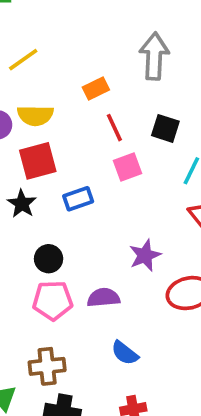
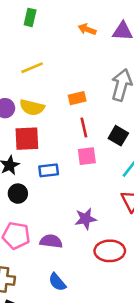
black circle: (49, 259) -> (18, 194), moved

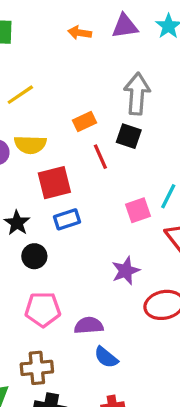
black square: (118, 136) -> (129, 136), moved
red square: (27, 139) -> (54, 183), moved
pink square: (87, 156) -> (138, 210), moved
purple semicircle: (51, 241) -> (89, 325), moved

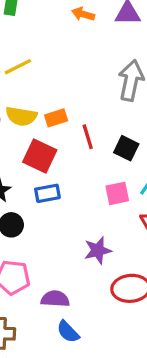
orange rectangle: (84, 122) -> (56, 118), moved
black square: (129, 136) -> (126, 148), moved
red square: (54, 183) -> (40, 156), turned 32

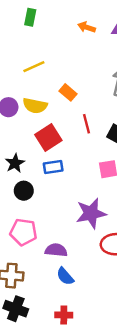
orange rectangle: (56, 118) -> (68, 92), moved, turned 56
red square: (40, 156) -> (48, 137), turned 30
purple star: (98, 250) -> (91, 213), size x1.4

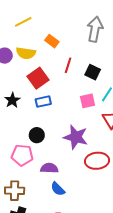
red line: (86, 124) -> (68, 65), turned 35
black circle: (24, 191) -> (37, 135), moved
purple star: (91, 213) -> (76, 137), turned 30

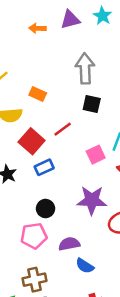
red line: (68, 65) -> (63, 129), moved, turned 49
black square: (93, 72) -> (92, 104), moved

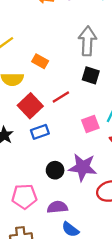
black circle: (46, 209) -> (55, 170), moved

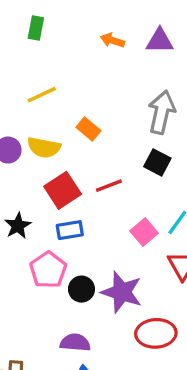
pink square: (90, 124) -> (144, 232), turned -30
pink pentagon: (24, 196) -> (48, 270), moved, turned 30

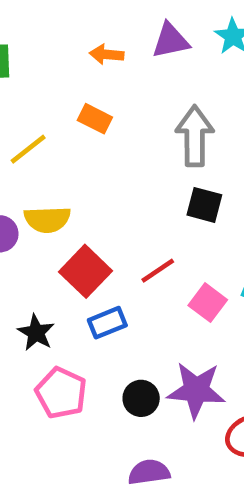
orange rectangle: (88, 129) -> (95, 119), moved
red line: (109, 186) -> (158, 271), moved
pink pentagon: (48, 270) -> (61, 393), moved

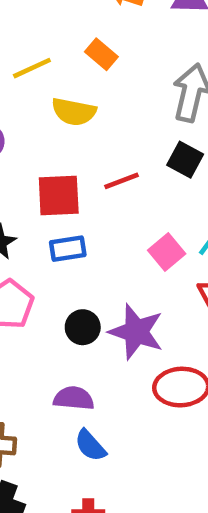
yellow semicircle: (47, 219) -> (74, 112), moved
red square: (85, 271) -> (59, 196), turned 30
red line: (158, 271) -> (121, 181), moved

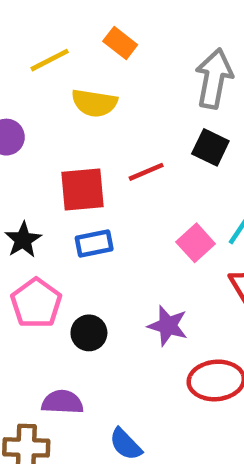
black circle: (83, 327) -> (89, 333), moved
purple star: (136, 332) -> (168, 326), size x0.7
purple semicircle: (74, 398) -> (62, 402), moved

